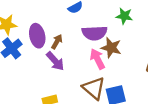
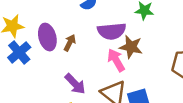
purple arrow: (55, 61) -> (75, 84), moved

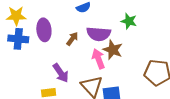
brown arrow: (70, 43) -> (72, 39), moved
blue cross: (19, 52) -> (18, 39), turned 36

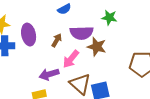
pink arrow: (98, 59) -> (71, 59), moved, turned -114
purple arrow: (61, 73) -> (49, 74), turned 114

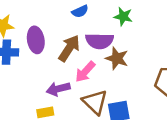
green star: (109, 18) -> (123, 16), moved
brown arrow: (57, 40) -> (69, 48), size x1.6

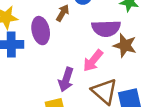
brown arrow: (69, 48) -> (63, 13), moved, size x0.6
purple arrow: (58, 89) -> (66, 80), turned -55

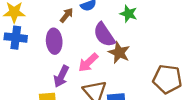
purple semicircle: (106, 28) -> (104, 35), turned 50
purple ellipse: (41, 31) -> (54, 41), moved

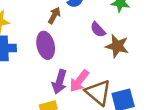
purple semicircle: (104, 35) -> (98, 30), size x0.6
pink arrow: (88, 63) -> (79, 81), moved

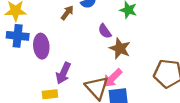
purple ellipse: (46, 45) -> (41, 46), moved
pink arrow: (79, 81) -> (112, 78), moved

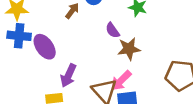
purple ellipse: (41, 46) -> (45, 47), turned -30
brown star: (120, 48) -> (129, 49), turned -30

